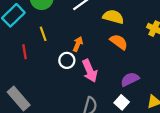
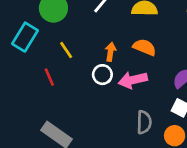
orange semicircle: (119, 42) -> (145, 47), moved
pink arrow: (90, 71) -> (133, 80), turned 115

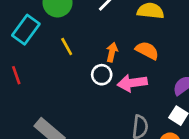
red line: (49, 77) -> (16, 75), moved

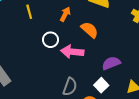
orange arrow: (112, 52) -> (65, 14), moved

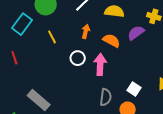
pink arrow: (72, 52) -> (100, 64), turned 100
purple semicircle: (111, 63) -> (136, 33), moved

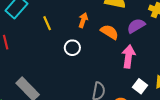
pink arrow: (100, 64) -> (128, 56), moved
white square: (134, 89) -> (140, 86), moved

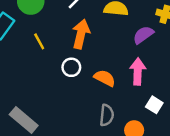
orange arrow: (83, 20) -> (81, 34), size x1.6
orange semicircle: (110, 32) -> (105, 78), moved

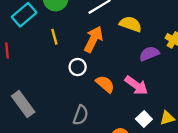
pink arrow: (138, 71) -> (136, 85), turned 110
gray semicircle: (107, 115) -> (81, 115), moved

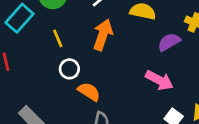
white circle: (78, 67) -> (69, 69), moved
orange semicircle: (105, 84) -> (89, 92), moved

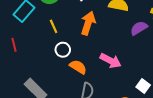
pink arrow: (159, 80) -> (111, 61), moved

